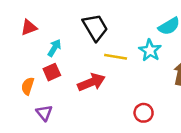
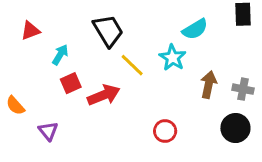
yellow line: (116, 57) -> (132, 65), turned 35
red square: (52, 72) -> (71, 83), moved
orange semicircle: (28, 86) -> (15, 106), moved, turned -60

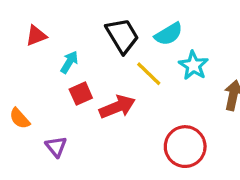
cyan semicircle: (195, 29) -> (169, 34), moved
red circle: (165, 131) -> (185, 147), size x1.6

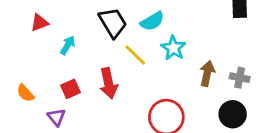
red square: (81, 94) -> (70, 89), moved
red arrow: (117, 107) -> (109, 83), turned 100

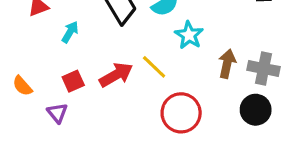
yellow line: (135, 55) -> (154, 67), moved
gray cross: (240, 78) -> (264, 68), size x1.4
red arrow: (109, 83) -> (116, 75), turned -108

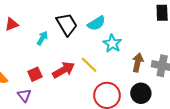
cyan arrow: (70, 32) -> (42, 38), moved
black circle: (256, 110) -> (141, 93), moved

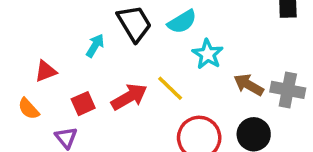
red triangle: (12, 24) -> (46, 71), moved
brown arrow: (138, 63) -> (249, 85), turned -72

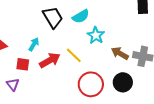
cyan arrow: (95, 46) -> (34, 44), moved
red square: (83, 104) -> (23, 64), turned 32

